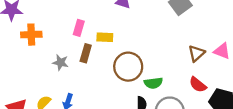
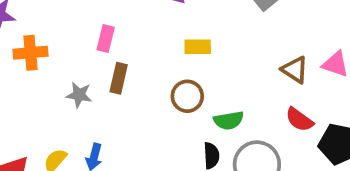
yellow rectangle: (105, 37) -> (198, 47), moved
brown triangle: (196, 53) -> (295, 70), turned -42
brown circle: (128, 67) -> (187, 96), size x0.7

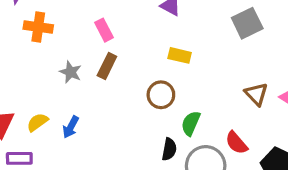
pink rectangle: (106, 38) -> (104, 30), turned -55
green semicircle: (229, 120) -> (191, 123), turned 110
red semicircle: (299, 120) -> (236, 143), moved

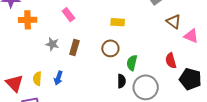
brown rectangle: (107, 66) -> (74, 47), moved
brown triangle: (256, 94) -> (174, 22), moved
yellow semicircle: (37, 122) -> (37, 79), turned -40
red semicircle: (236, 143) -> (171, 61), moved, turned 35

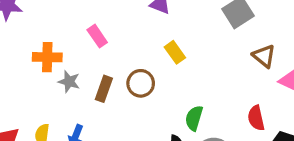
orange cross: (28, 20) -> (47, 57), moved
yellow rectangle: (118, 22) -> (175, 52), turned 48
brown circle: (110, 48) -> (141, 83), moved

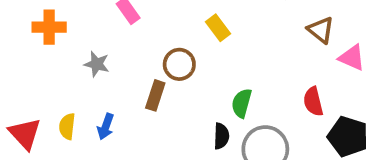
orange cross: (47, 57) -> (49, 27), moved
brown rectangle: (104, 89) -> (155, 95), moved

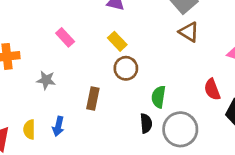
yellow rectangle: (218, 28) -> (117, 41), moved
brown triangle: (321, 30) -> (189, 32), moved
brown circle: (179, 64) -> (126, 68), moved

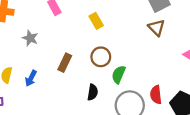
brown circle: (126, 68) -> (101, 57), moved
red semicircle: (212, 89) -> (156, 95), moved
black semicircle: (146, 123) -> (93, 92), moved

